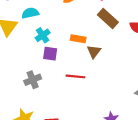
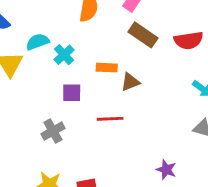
cyan cross: (43, 35) -> (64, 55), moved
brown triangle: (94, 52) -> (130, 82), turned 40

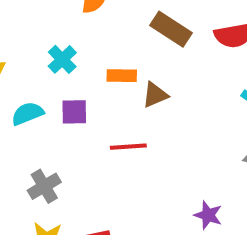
cyan semicircle: (38, 42) -> (27, 114), moved
gray cross: (53, 131) -> (44, 186), moved

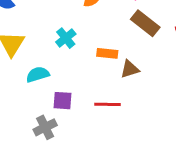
purple square: (74, 112) -> (63, 101), moved

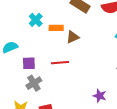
cyan cross: (66, 38) -> (36, 20), moved
gray cross: (45, 127) -> (34, 83), moved

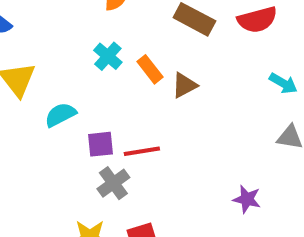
orange rectangle: (56, 28) -> (150, 69), turned 56
red line: (60, 63) -> (142, 151), moved

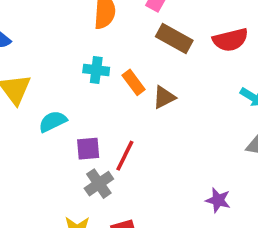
cyan cross: (108, 56) -> (96, 70), turned -35
red line: (142, 151) -> (125, 156), turned -56

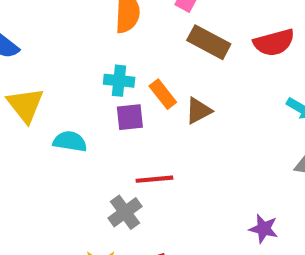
cyan semicircle: (53, 121) -> (70, 141), turned 36
purple square: (88, 149) -> (130, 117), moved
red line: (125, 156) -> (154, 179), turned 60

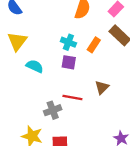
orange rectangle: (163, 94) -> (94, 45), moved, turned 56
brown triangle: (198, 111) -> (102, 87), moved, turned -32

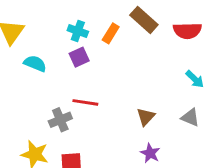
purple square: (69, 62) -> (79, 57), turned -32
brown triangle: (102, 87) -> (146, 117), moved

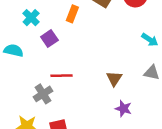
cyan cross: (78, 31) -> (31, 18), moved, turned 35

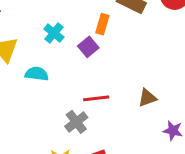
purple square: (49, 38) -> (88, 47), moved
brown triangle: (114, 79) -> (147, 98), moved, turned 42

